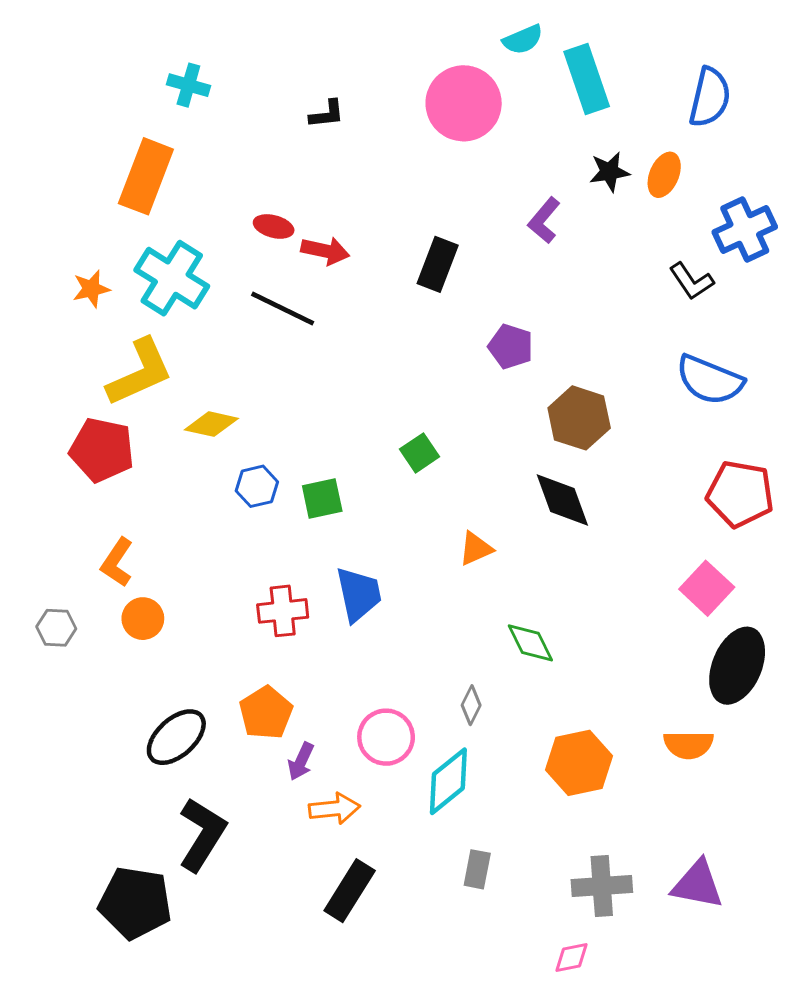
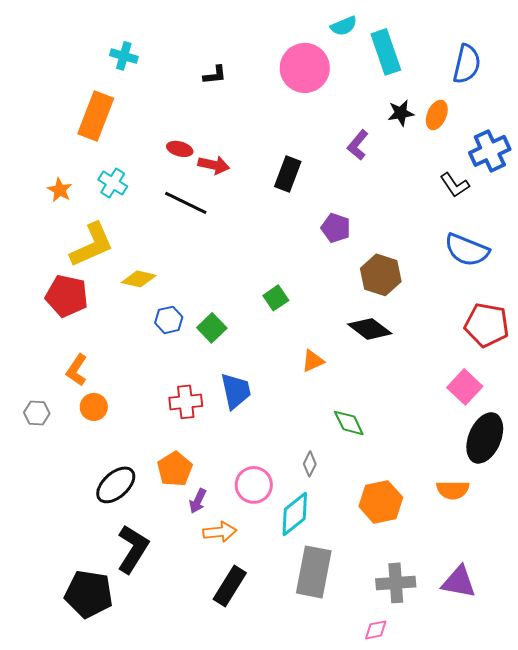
cyan cross: (172, 278) -> (113, 183), size x0.6
orange star: (91, 289) -> (60, 190), turned -30
green square: (322, 498) -> (212, 328), turned -32
black diamond: (562, 500) -> (370, 329), turned -33
gray rectangle: (477, 869) -> (314, 572), size x2.0

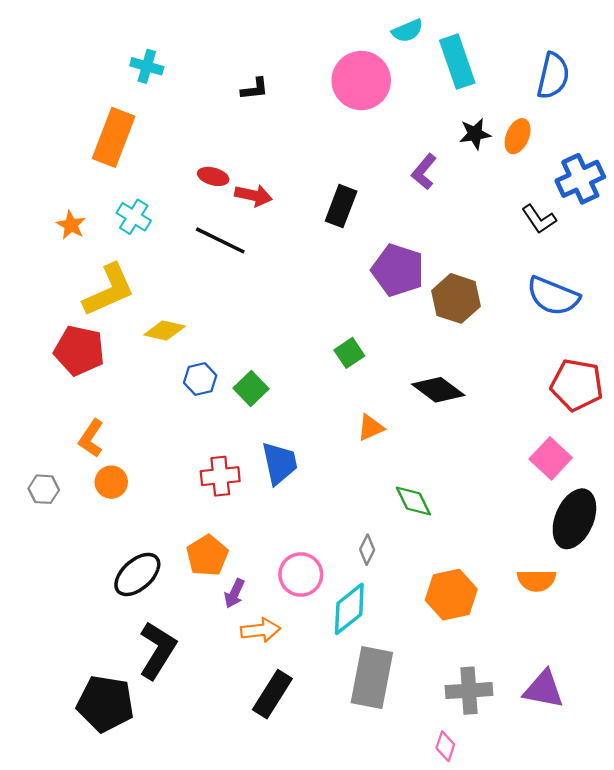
purple pentagon: (336, 228) -> (398, 270), size x1.5
brown hexagon: (381, 275) -> (456, 298), moved
green square: (276, 298) -> (349, 353), moved
pink diamond: (376, 630) -> (445, 746), turned -60

